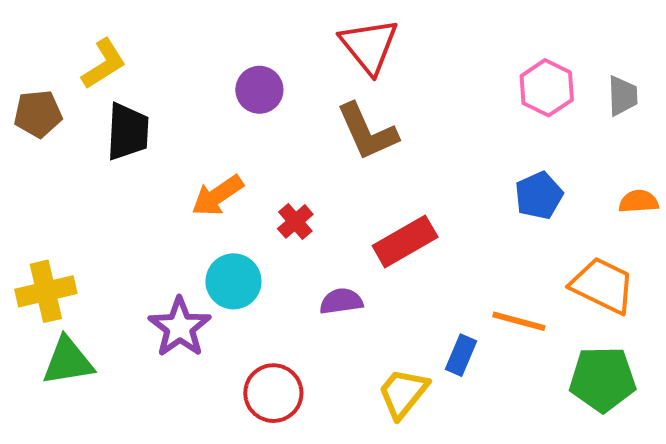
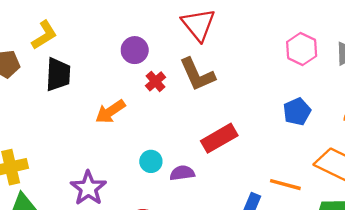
red cross: (295, 221) -> (156, 81), moved
cyan circle: (233, 281) -> (151, 161), moved, size x0.7

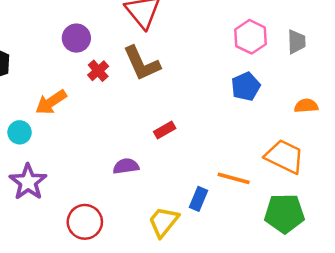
blue pentagon: (297, 112) -> (246, 86), moved
red rectangle: (219, 138) -> (165, 130), size x0.6
cyan circle: (151, 161) -> (20, 132), moved

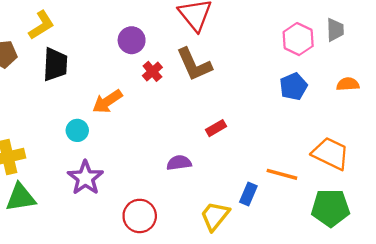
gray trapezoid: (296, 42) -> (335, 30), moved
orange semicircle: (306, 106) -> (348, 84), moved

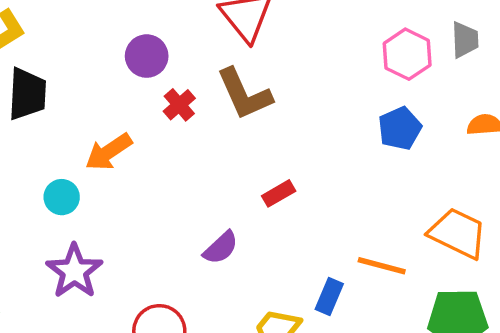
purple semicircle: (179, 163) -> (221, 248), turned 145

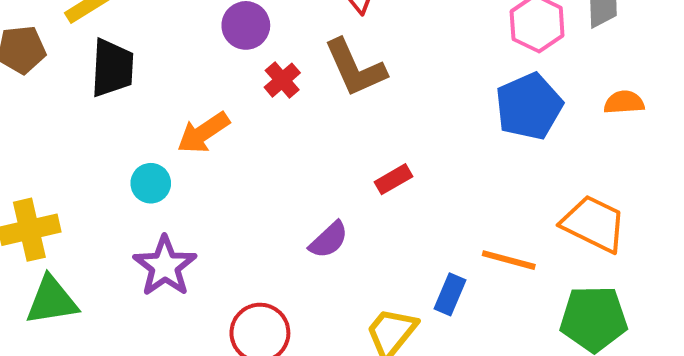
blue pentagon: (400, 128) -> (529, 106), size x1.4

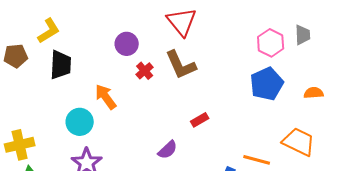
orange semicircle: (624, 102) -> (314, 93), moved
orange arrow: (203, 133) -> (106, 97), turned 88
cyan circle: (151, 183) -> (80, 122), size x1.4

